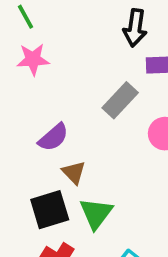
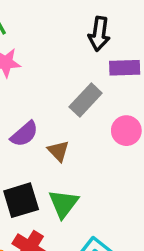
brown triangle: (74, 173) -> (58, 151), moved

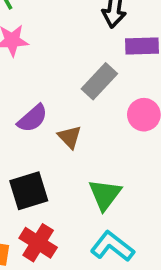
green triangle: (63, 204) -> (105, 194), moved

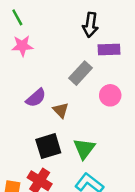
black square: (29, 191) -> (48, 146), moved

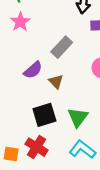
pink star: (22, 46) -> (20, 22), turned -30
gray rectangle: (80, 73) -> (62, 47), moved

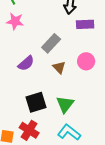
pink star: (20, 22) -> (15, 21), turned -30
brown triangle: (56, 82) -> (59, 67), moved

